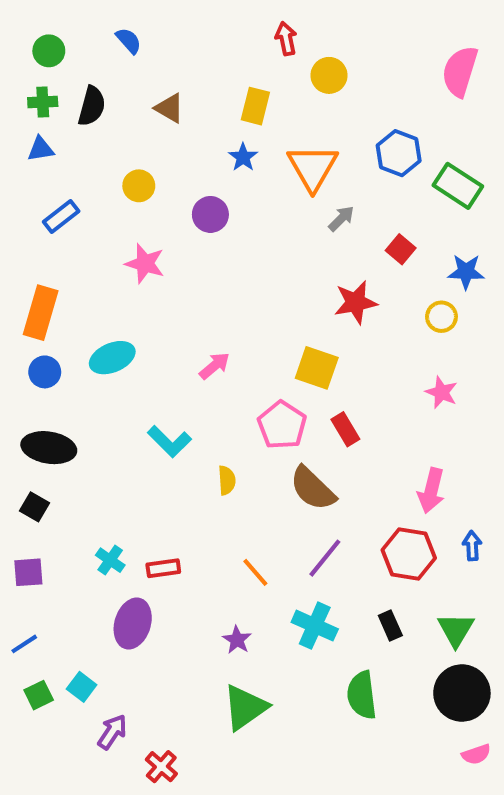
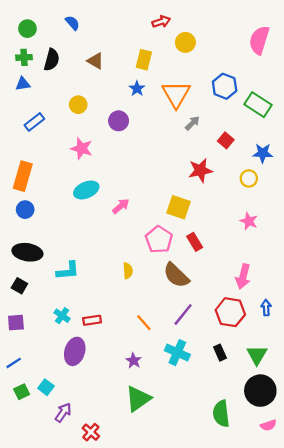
red arrow: (286, 39) -> (161, 22), turned 84
cyan ellipse: (112, 358) -> (86, 190), moved
cyan L-shape: (169, 441) -> (68, 271), moved, turned -50
green semicircle: (362, 695) -> (221, 414), moved

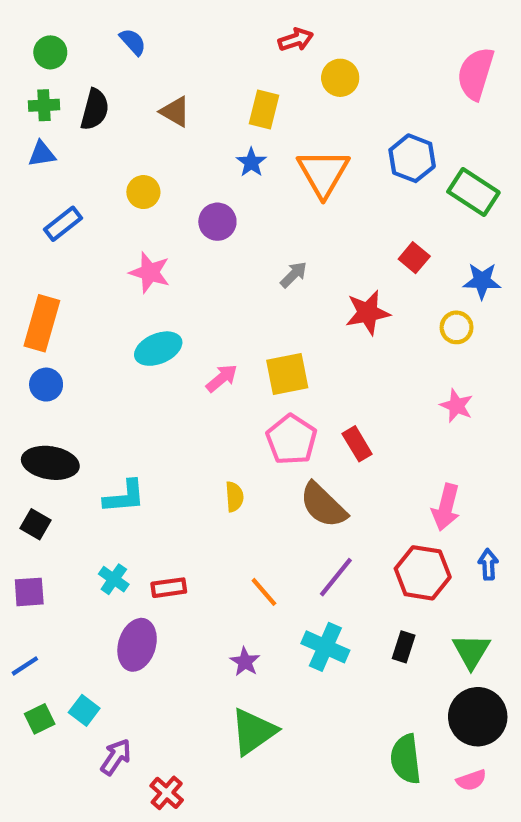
gray arrow: (192, 123) -> (294, 275), moved
yellow square: (178, 207) -> (287, 374), moved, turned -30
black rectangle: (220, 353) -> (404, 647), turned 42
pink semicircle: (268, 425) -> (471, 780), moved

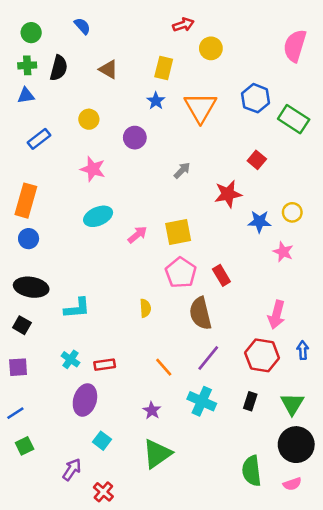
blue star: (482, 281) -> (259, 222), moved
yellow circle: (457, 327) -> (292, 212), moved
brown semicircle: (323, 505) -> (200, 313), turned 32
cyan square: (84, 710) -> (102, 441), moved

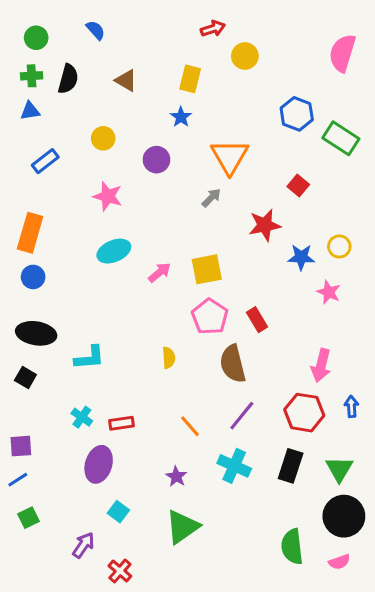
orange triangle: (200, 107) -> (230, 157), moved
purple square: (18, 367) -> (21, 446), moved
black rectangle: (250, 401) -> (291, 466), size x1.5

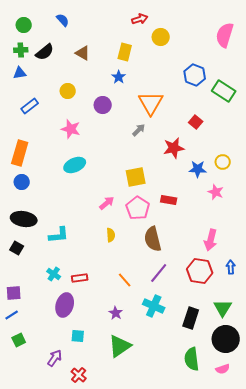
black semicircle: (68, 79) -> (45, 52), turned 36
pink arrow: (160, 272) -> (107, 203), moved
red rectangle: (257, 320) -> (169, 200), moved, turned -49
black rectangle: (291, 466) -> (191, 318), moved
cyan square: (118, 512) -> (78, 336), turned -32

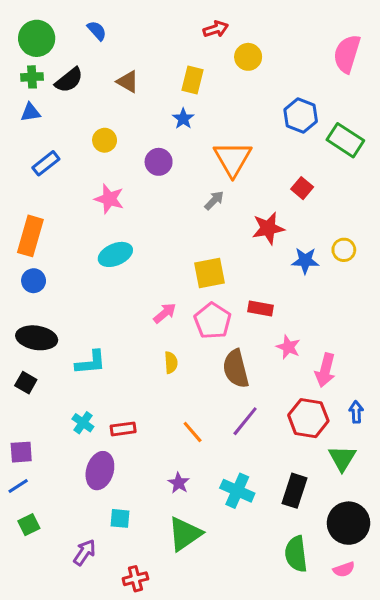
green circle: (24, 25) -> (37, 38), size x1.5
pink star: (216, 192) -> (288, 347), moved
cyan cross: (154, 306) -> (237, 491), moved
green triangle: (223, 308) -> (342, 458), moved
red cross: (79, 375) -> (135, 579), moved, turned 35

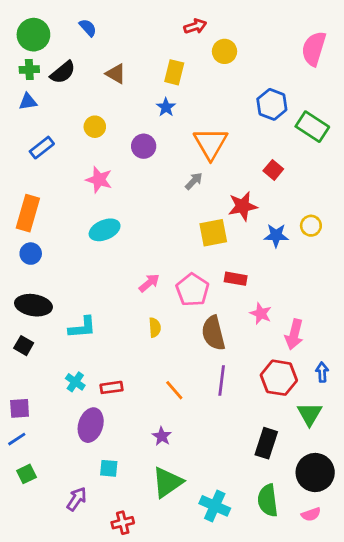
yellow square: (210, 273) -> (213, 233), moved
purple line: (245, 421) -> (222, 380), turned -32
cyan cross: (237, 491) -> (215, 506), moved

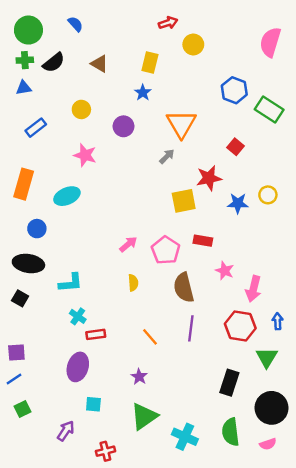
cyan ellipse: (105, 230) -> (67, 196), moved
blue circle: (31, 254) -> (37, 229), moved
cyan cross: (75, 382) -> (78, 316), moved

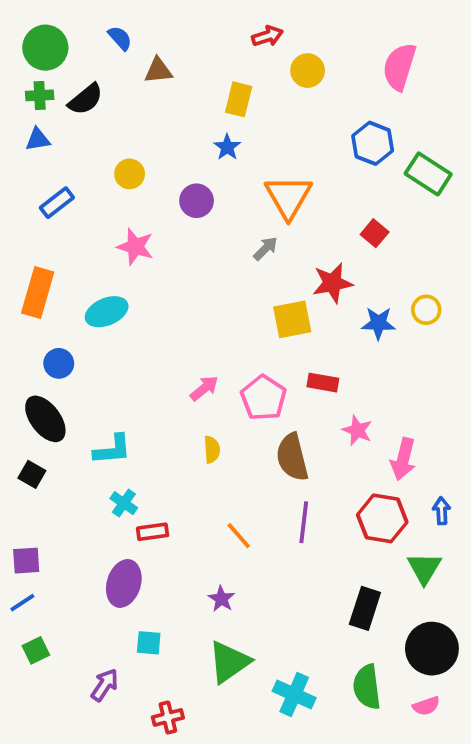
pink semicircle: (270, 42) -> (399, 67), moved
brown triangle: (99, 64) -> (158, 71), moved, turned -36
black ellipse: (28, 263) -> (45, 419), turned 44

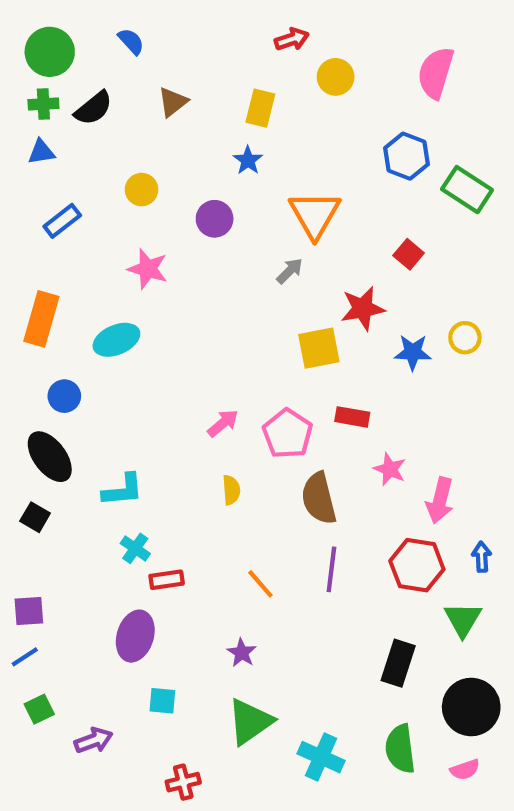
brown triangle: (158, 71) -> (173, 102), moved, turned -32
purple arrow: (105, 685) -> (94, 740), moved, turned 36

